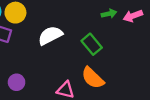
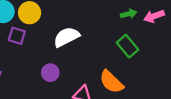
green rectangle: (92, 44) -> (128, 46), moved
purple circle: (17, 82) -> (50, 73), moved

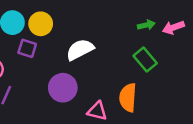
purple circle: (50, 73) -> (63, 88), size x1.5
orange semicircle: (111, 82) -> (128, 98), turned 50

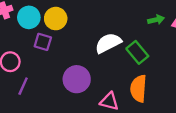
white semicircle: (80, 50) -> (108, 43), moved
green rectangle: (145, 59) -> (137, 52), moved

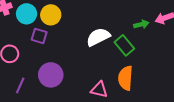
green arrow: (156, 20) -> (141, 24), moved
purple circle: (77, 79) -> (51, 75), moved
purple line: (23, 86) -> (20, 85), moved

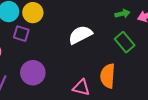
green arrow: (141, 24) -> (122, 14), moved
green rectangle: (124, 45) -> (125, 42), moved

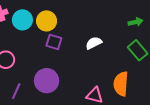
purple square: (21, 34) -> (54, 42), moved
white semicircle: (80, 35) -> (94, 43), size x0.7

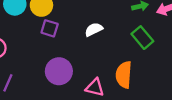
purple circle: (47, 81) -> (59, 71), moved

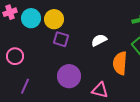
orange semicircle: (124, 75) -> (120, 63), moved

